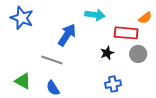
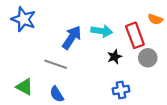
cyan arrow: (95, 15) -> (102, 31), moved
orange semicircle: (145, 18) -> (155, 19), turned 56
red rectangle: (126, 33) -> (135, 35), turned 65

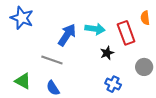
orange semicircle: (155, 19) -> (145, 18), turned 64
gray circle: (148, 58) -> (144, 67), moved
blue cross: (121, 90) -> (113, 84), turned 35

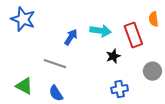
blue arrow: (67, 35) -> (71, 37), size x0.7
blue cross: (113, 84) -> (120, 89), turned -35

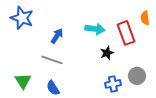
blue arrow: (71, 37) -> (57, 36), moved
gray circle: (152, 71) -> (137, 76), moved
green triangle: (24, 86) -> (23, 81), turned 30

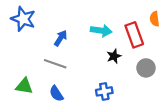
gray circle: (137, 76) -> (146, 68), moved
green triangle: (23, 81) -> (24, 86), turned -48
blue cross: (113, 84) -> (104, 91), moved

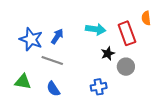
blue star: (23, 19) -> (31, 39), moved
gray circle: (146, 68) -> (126, 67), moved

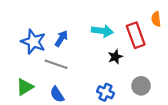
gray circle: (126, 67) -> (141, 86), moved
green triangle: (23, 82) -> (25, 87), turned -42
blue cross: (99, 87) -> (106, 92), turned 35

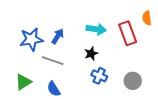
blue star: (33, 42) -> (31, 39), turned -30
black star: (115, 57) -> (91, 54), moved
blue cross: (106, 92) -> (99, 76), moved

